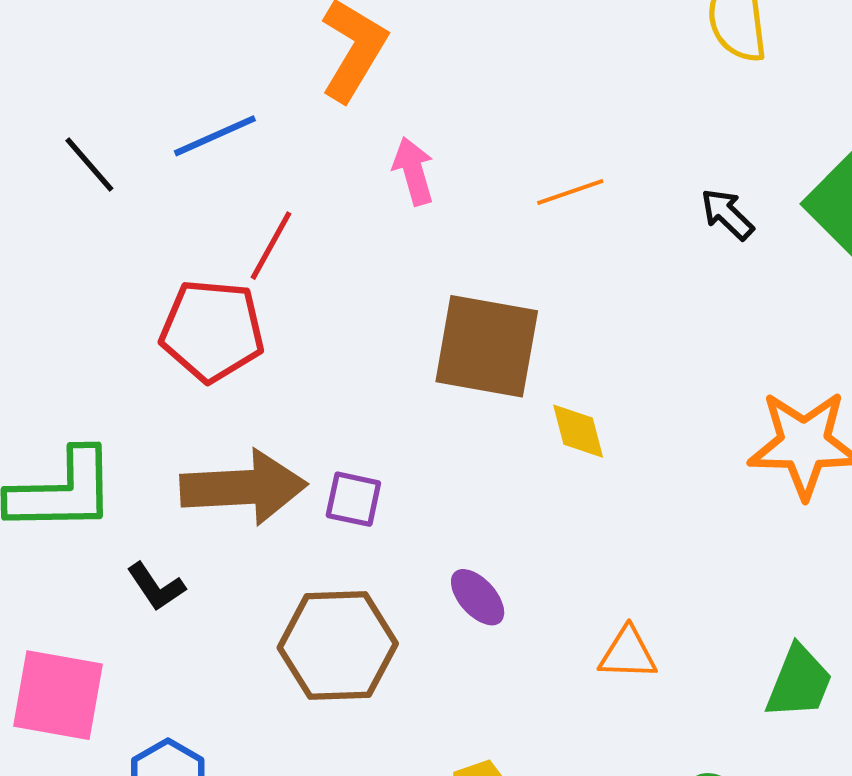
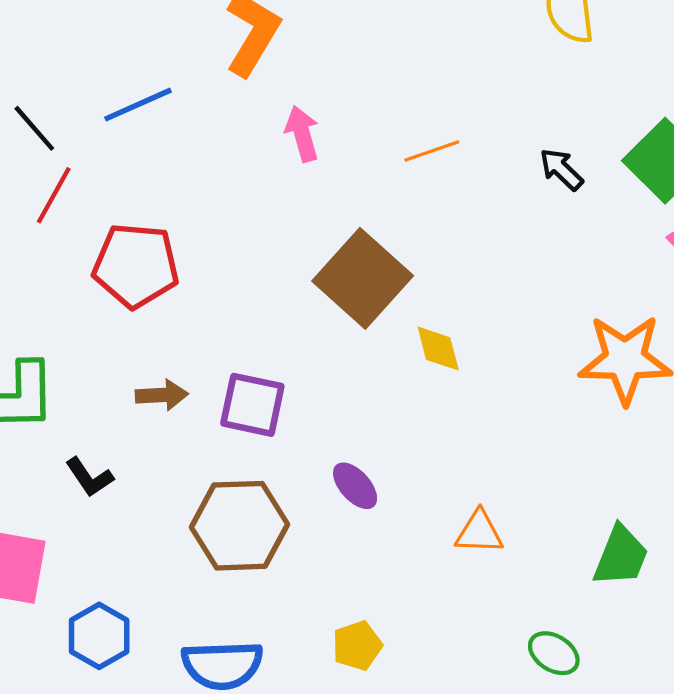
red line: (271, 246) -> (54, 195), moved
brown square: (487, 346) -> (363, 278), turned 32
brown arrow: (244, 487) -> (162, 395), size x0.5
purple square: (353, 499) -> (252, 405), size x1.4

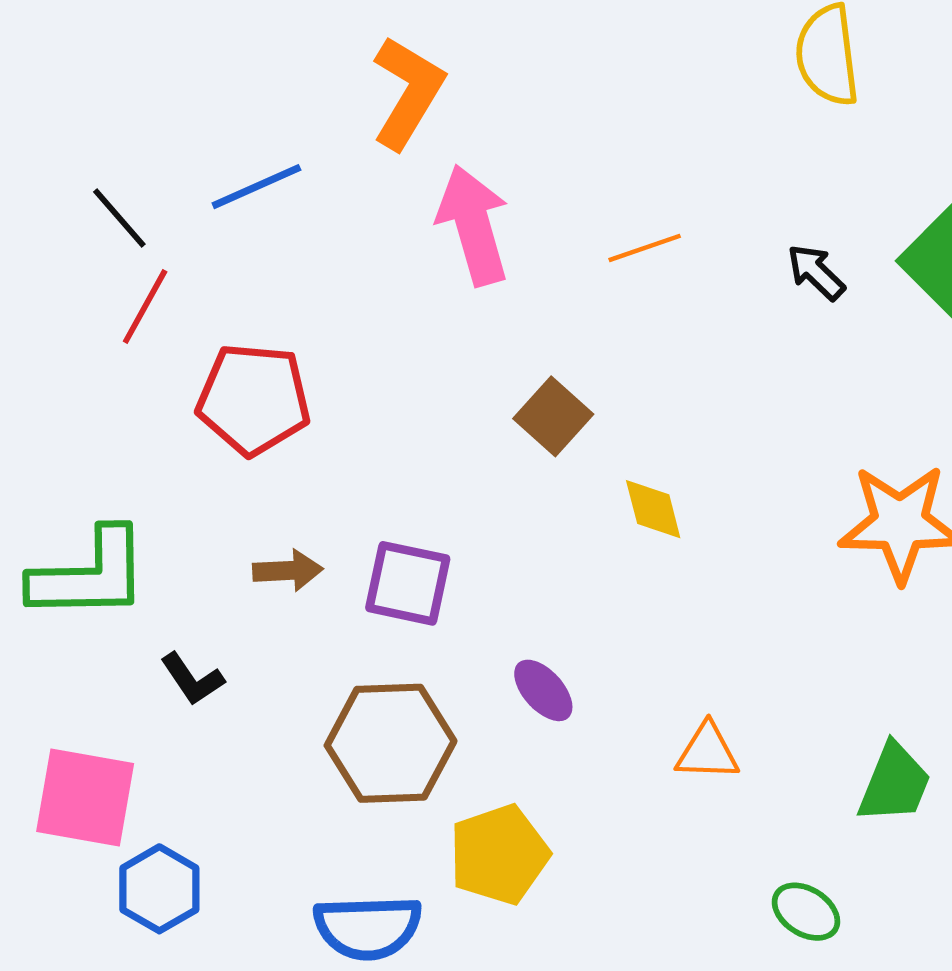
pink arrow: (302, 134) -> (473, 225), size x1.6
brown square: (363, 278) -> (553, 416), size x0.6
blue hexagon: (99, 636) -> (159, 889), moved
yellow pentagon: (357, 646) -> (499, 855), moved, size x1.5

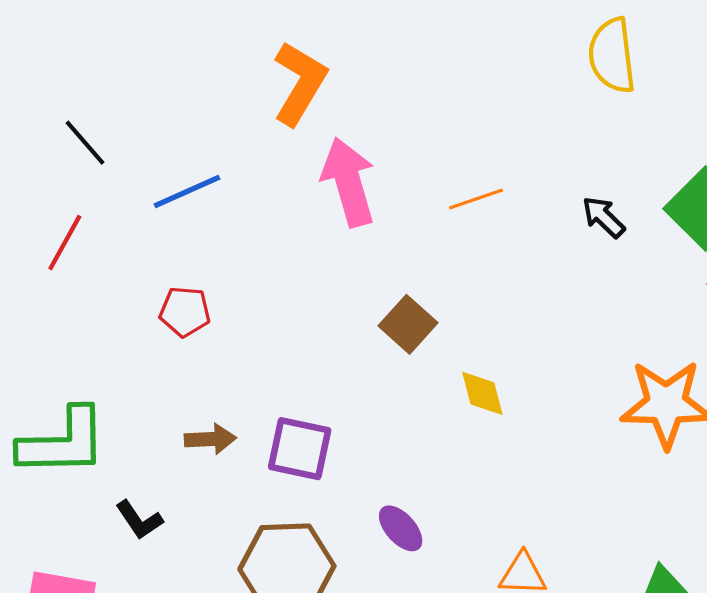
blue line: (256, 187) -> (187, 192), moved
black line: (119, 218) -> (85, 143), moved
red line: (145, 306) -> (65, 243), moved
red pentagon: (254, 399) -> (185, 312), size x0.6

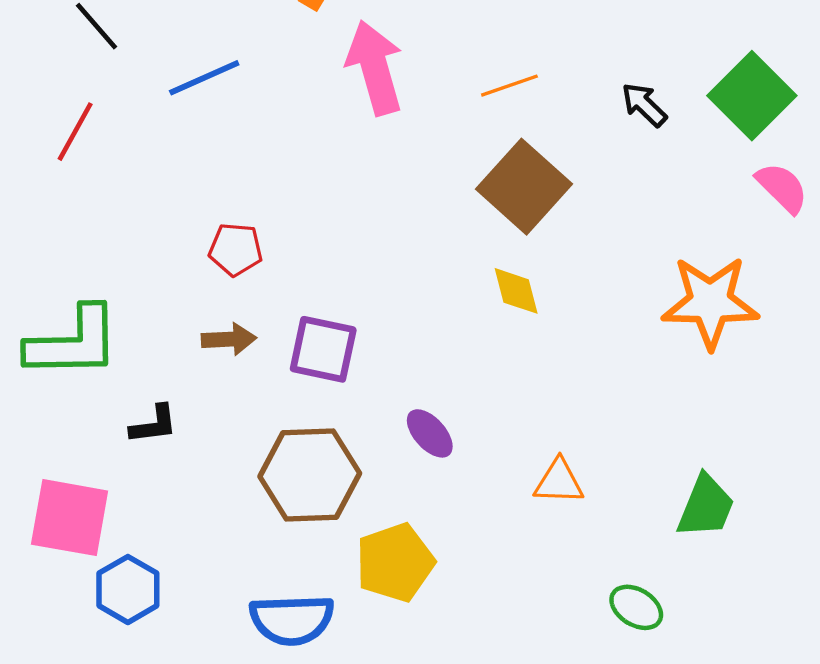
red pentagon: (185, 312) -> (236, 249), moved
brown square: (408, 324) -> (524, 187), moved, size x1.5
black L-shape: (139, 520) -> (154, 424), turned -63

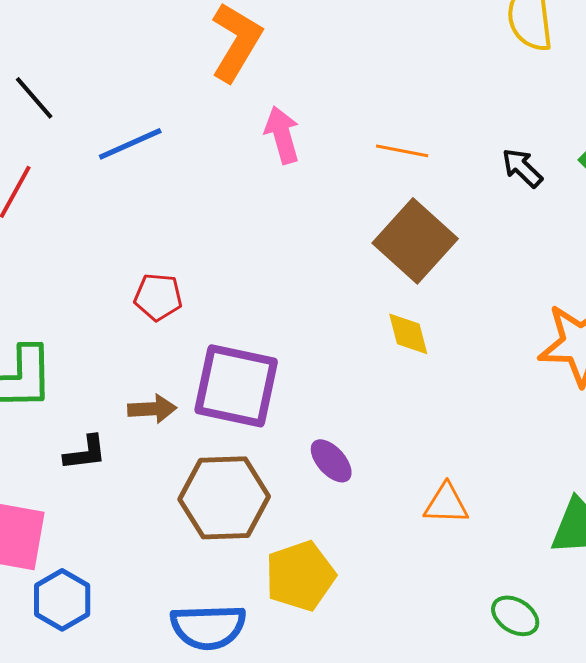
pink arrow: (375, 68) -> (282, 135), size x0.7
orange line: (509, 86) -> (402, 151), turned 30
brown arrow: (229, 339) -> (152, 409), moved
purple square: (323, 349) -> (236, 386), size x1.4

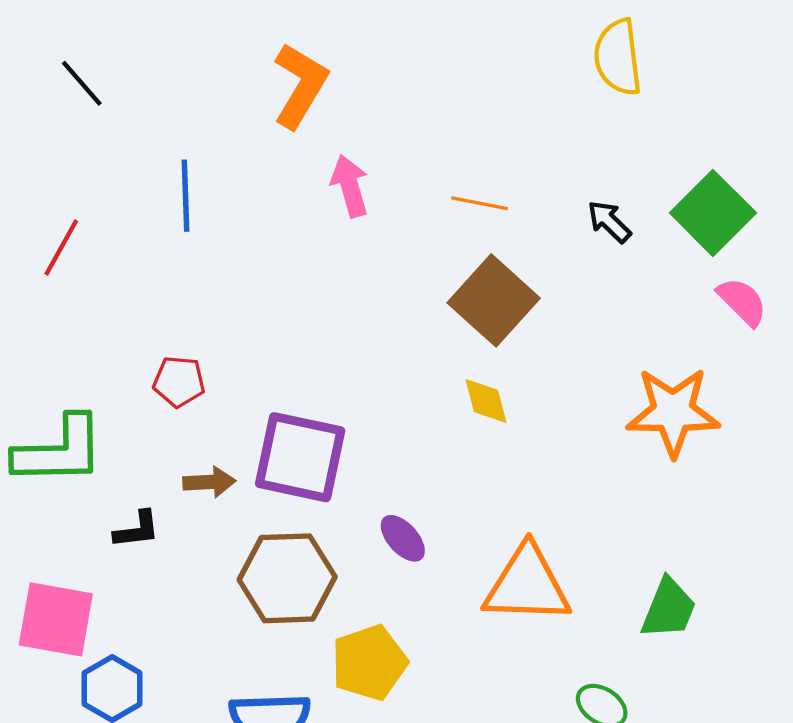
black line: (34, 98) -> (82, 83), moved
blue line: (130, 144) -> (186, 196), turned -68
red pentagon: (158, 297) -> (179, 382), moved
orange triangle: (446, 504) -> (527, 585), size x1.8

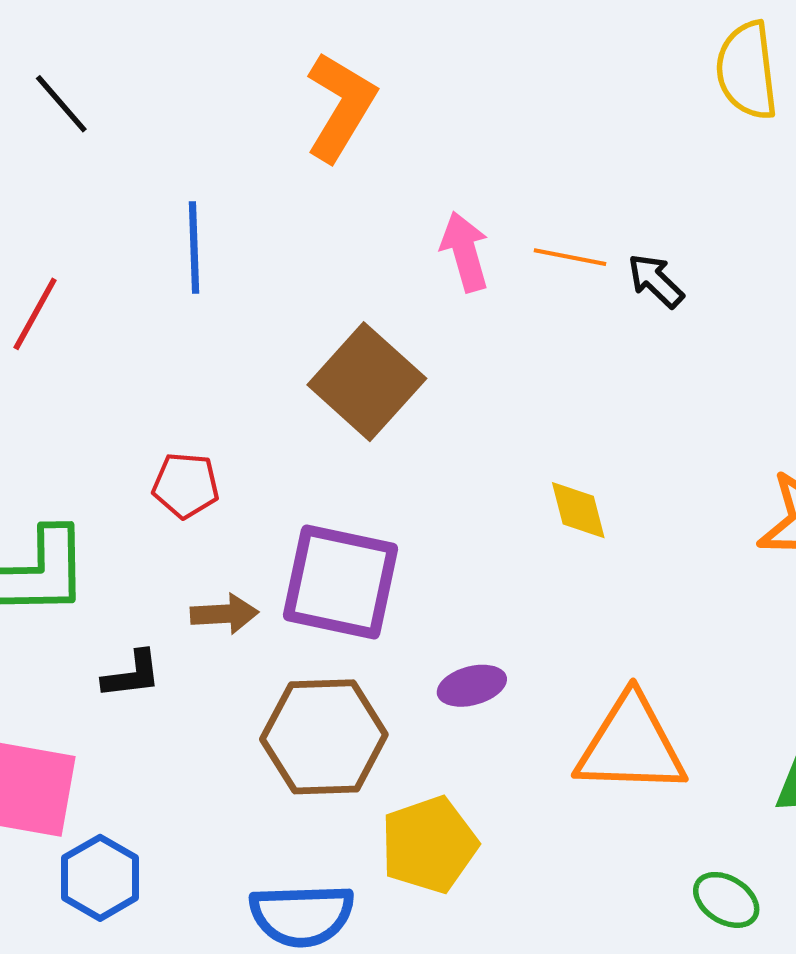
pink arrow: (350, 186) -> (465, 252), moved
black arrow: (609, 222) -> (656, 281), moved
brown square: (494, 300) -> (367, 382), moved
purple ellipse: (403, 538) -> (472, 686), turned -63

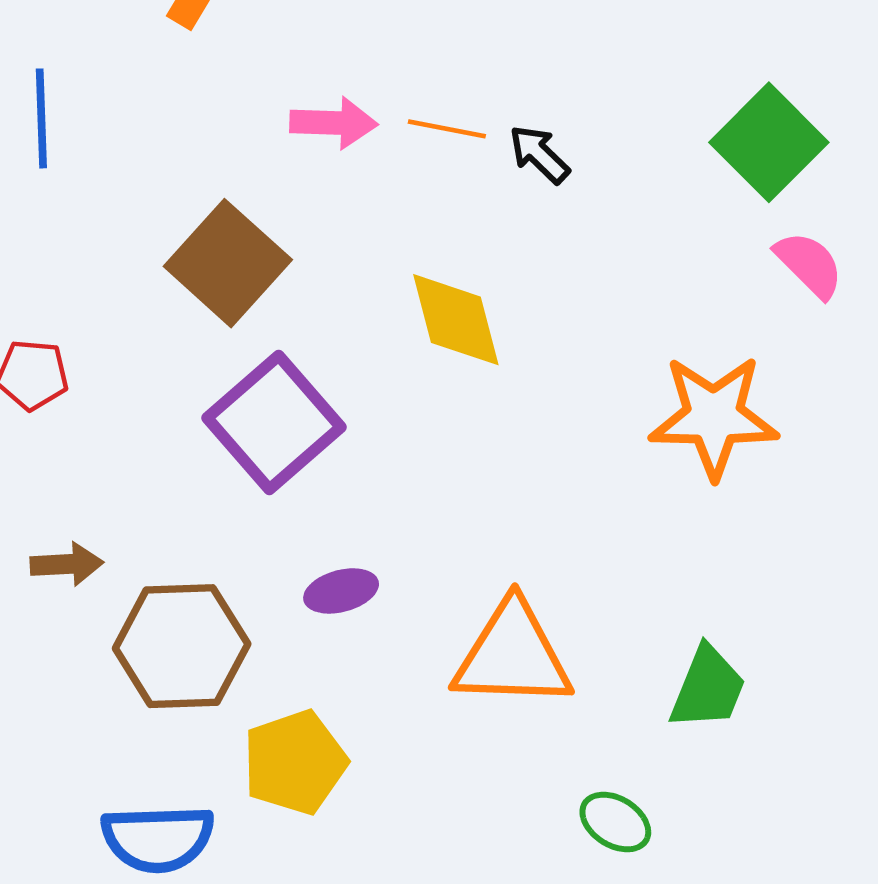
pink arrow: (465, 252) -> (334, 123), turned 108
yellow diamond: (578, 510) -> (456, 320), moved, size x1.5
purple square: (341, 582) -> (274, 423), moved, turned 37
brown arrow: (224, 614) -> (67, 564), moved

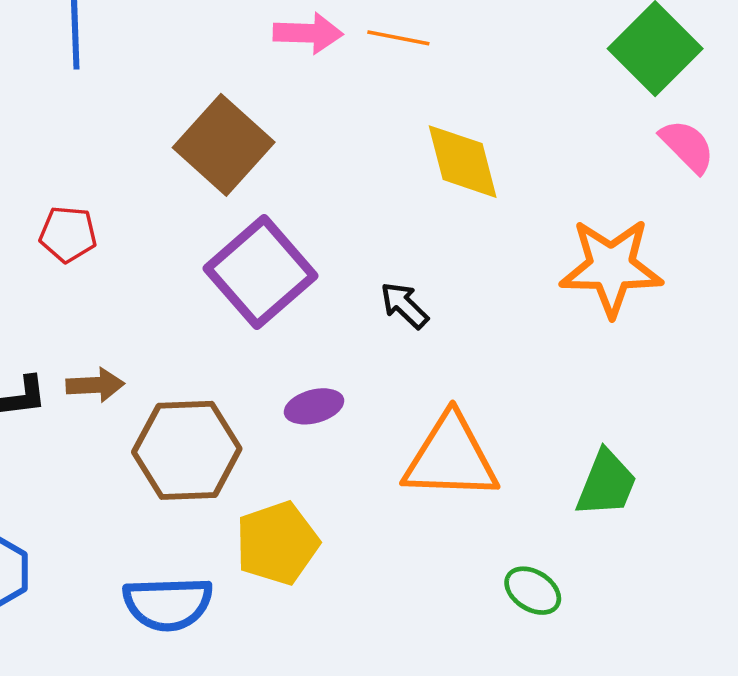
black arrow: (539, 154) -> (404, 305), moved
yellow diamond: (456, 320) -> (463, 162), moved

